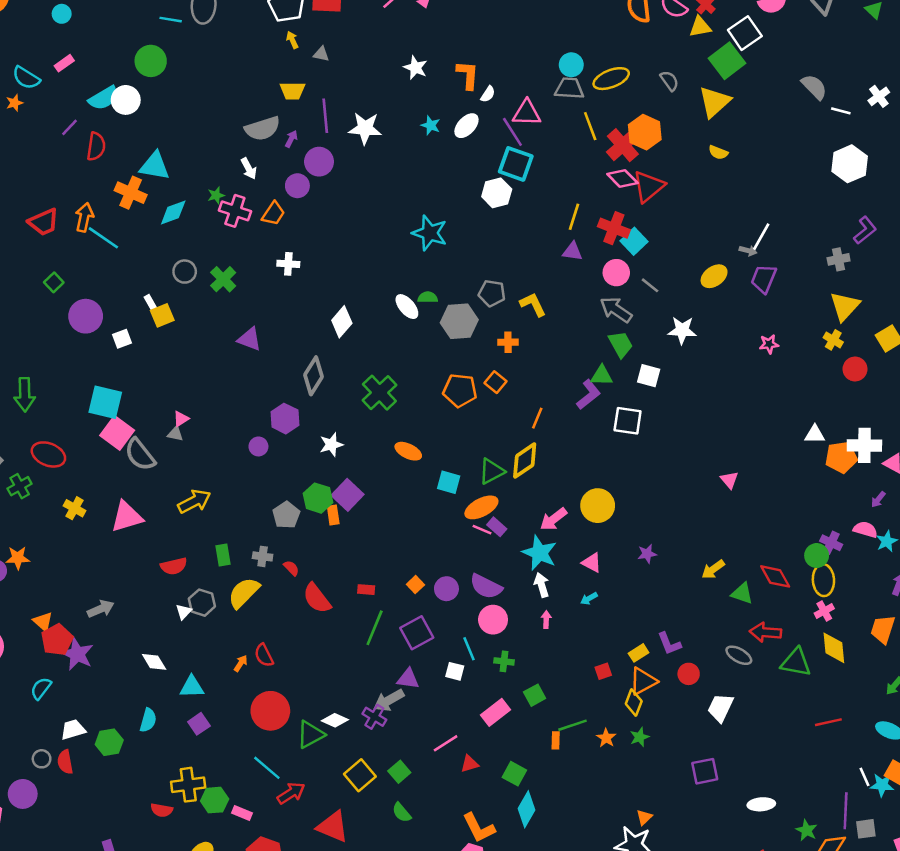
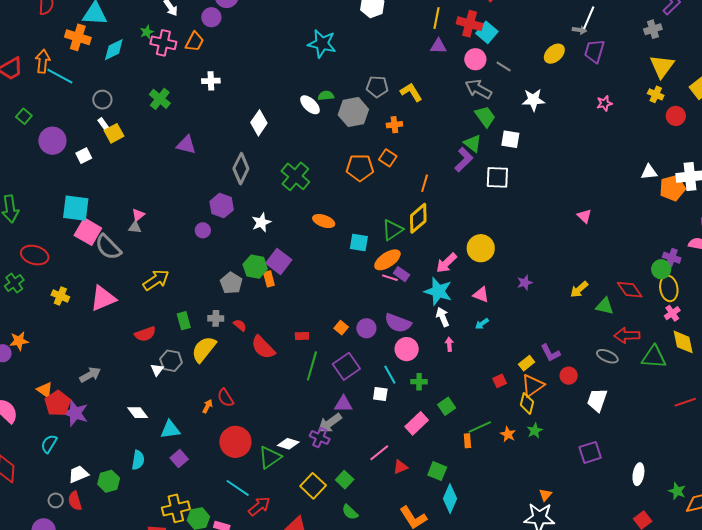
gray circle: (185, 272) -> (102, 100), moved
green triangle: (602, 376) -> (473, 143), turned 42
white ellipse: (761, 804) -> (638, 474), turned -70

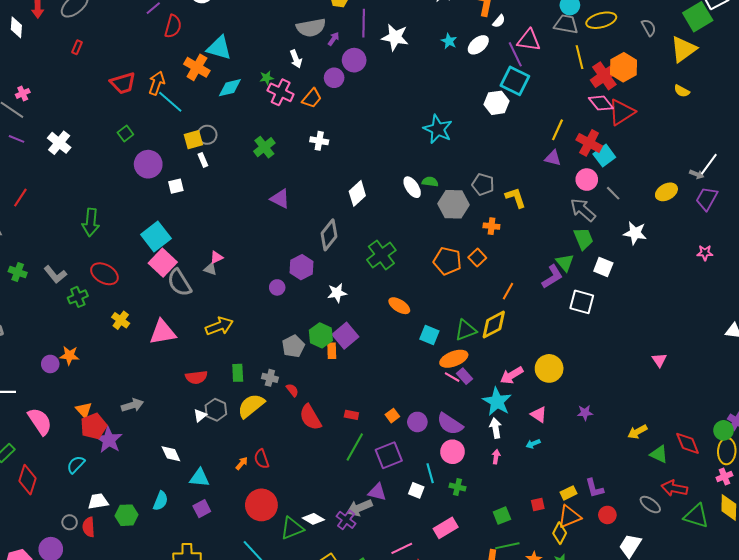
yellow square: (114, 133) -> (193, 140), moved
cyan square: (76, 208) -> (156, 237), turned 32
green square: (447, 406) -> (502, 516), moved

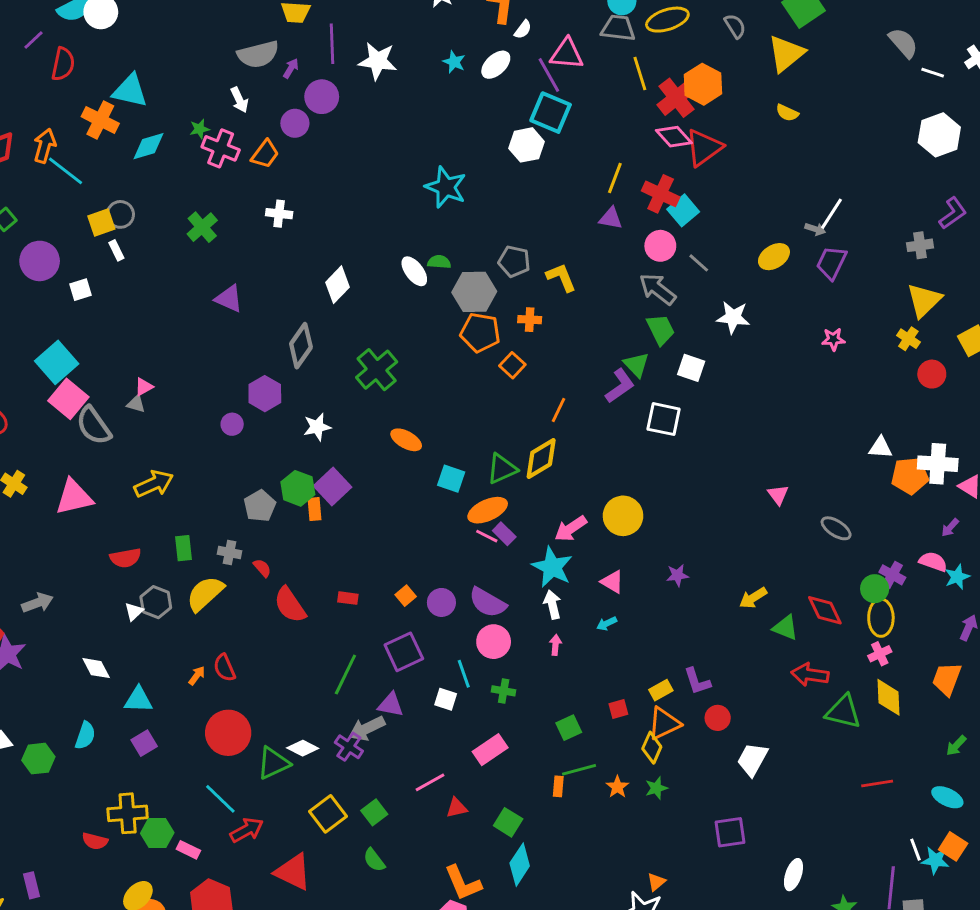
orange pentagon: (447, 261) -> (480, 332), moved
green line: (355, 447) -> (345, 674), moved
gray ellipse: (650, 505) -> (836, 528), moved

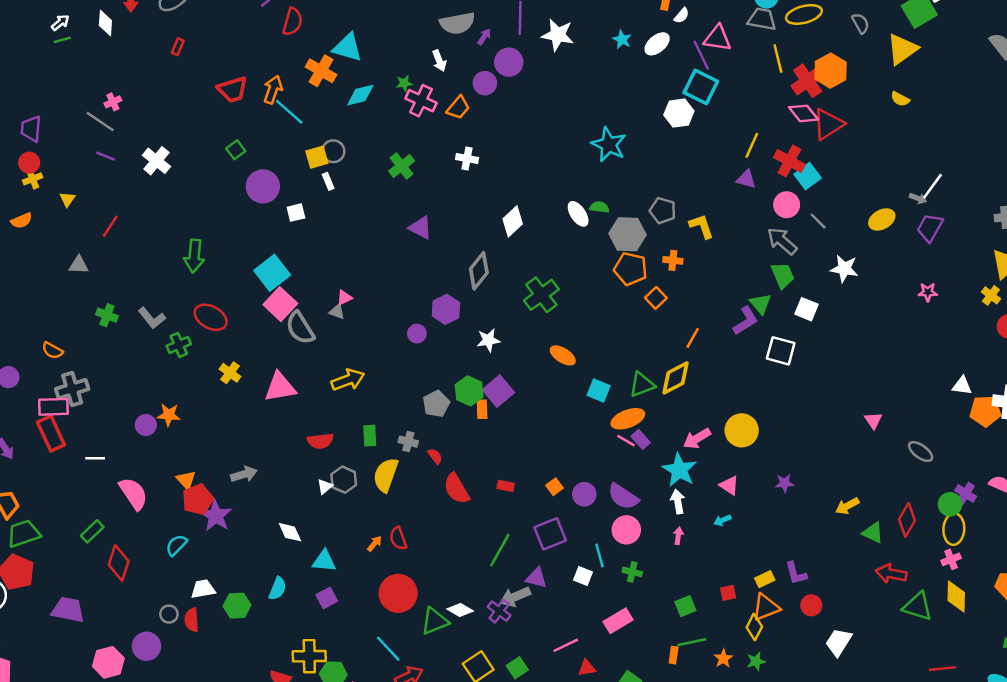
yellow semicircle: (205, 594) -> (386, 475), turned -32
red diamond: (825, 610) -> (907, 520), turned 52

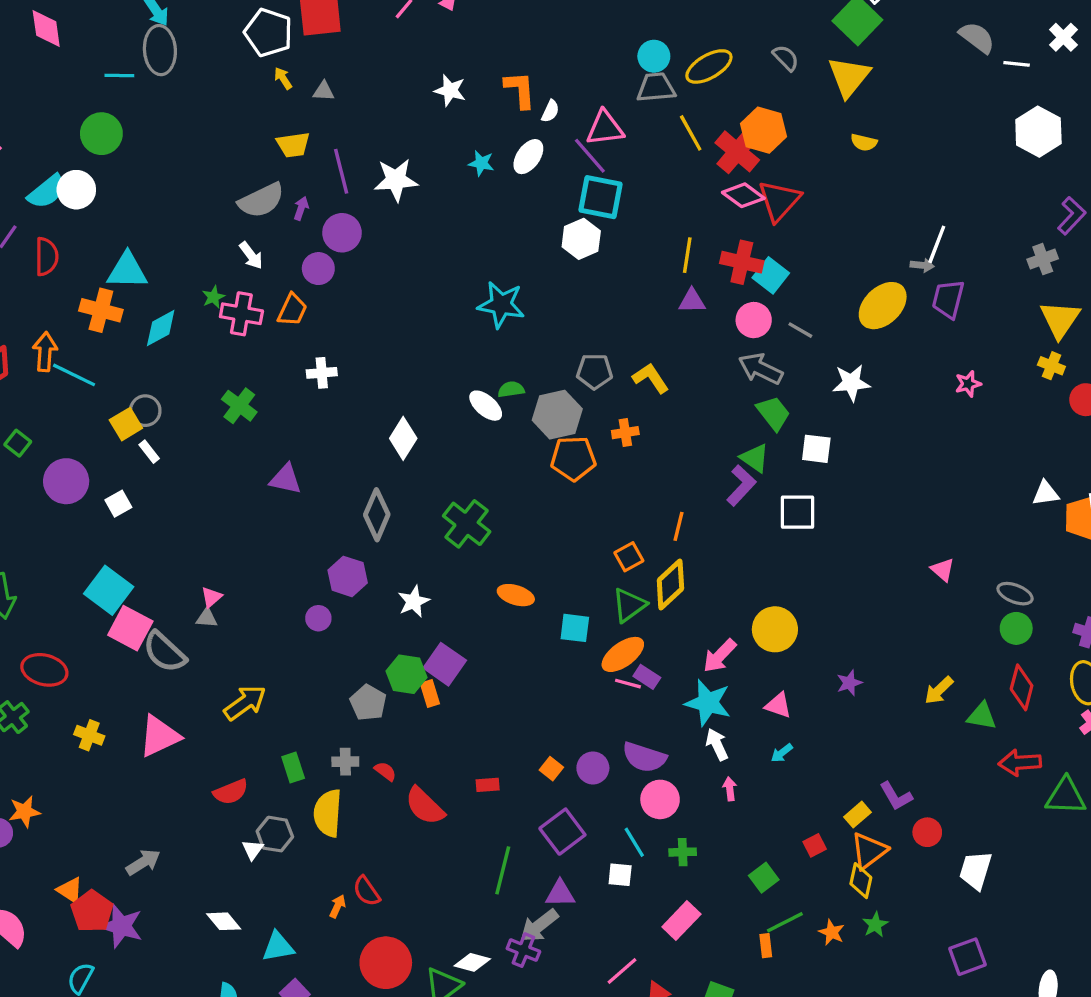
yellow ellipse: (882, 219) -> (883, 306), size x1.4
orange square: (656, 298) -> (629, 557), moved, turned 30
green circle: (950, 504) -> (1016, 628), moved

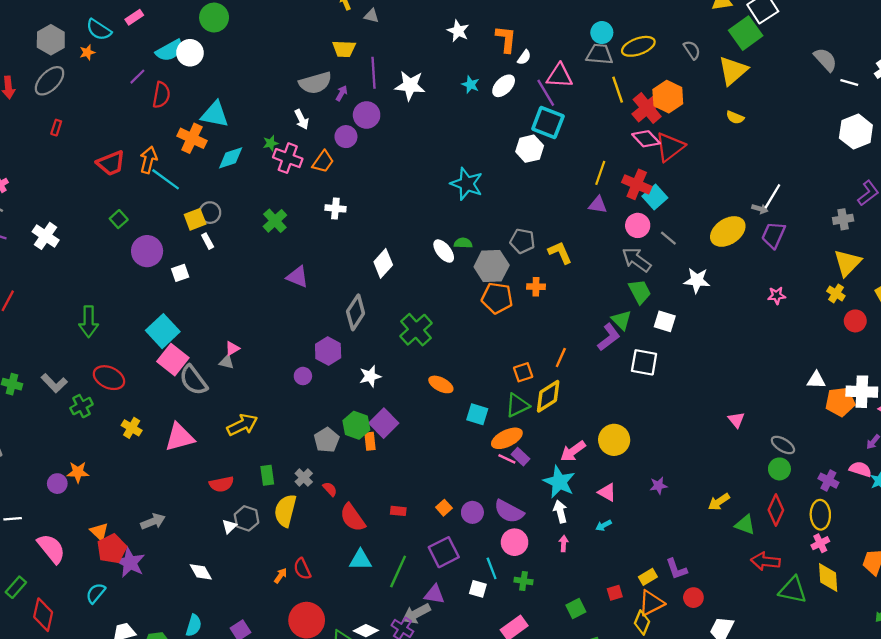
gray cross: (345, 762) -> (304, 478), turned 36
cyan triangle: (278, 947) -> (360, 560), moved

